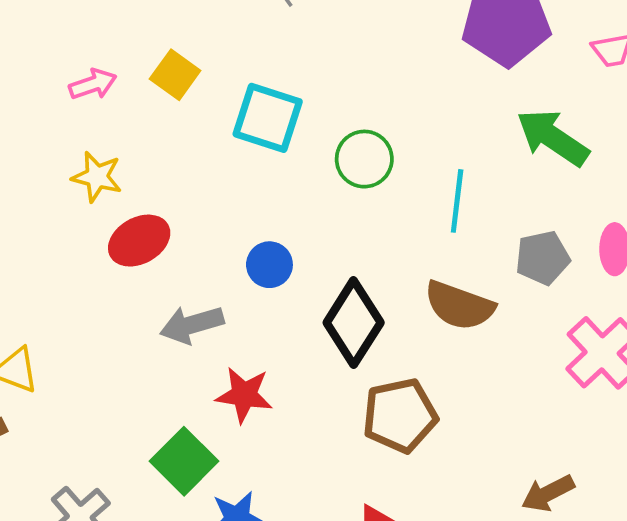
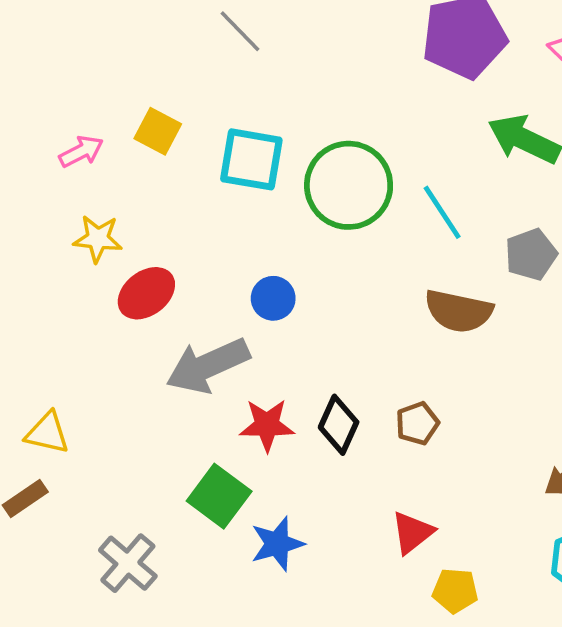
green circle: (364, 159) -> (349, 185), size x1.6
cyan line: (457, 201) -> (442, 212), turned -32
black diamond: (354, 323) -> (339, 425), moved, size x0.7
gray arrow: (192, 325) -> (208, 366), size x1.4
brown pentagon: (400, 415) -> (417, 423), size x0.6

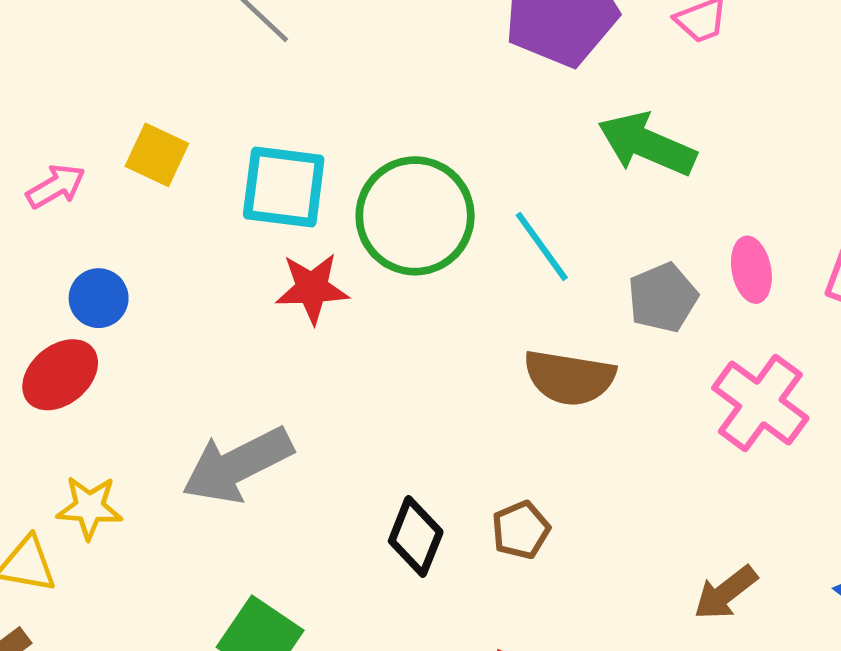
yellow star: (98, 239) -> (89, 507), moved
red ellipse: (146, 293) -> (60, 375), moved
blue circle: (273, 298) -> (99, 298), moved
red star: (267, 425) -> (312, 288), moved

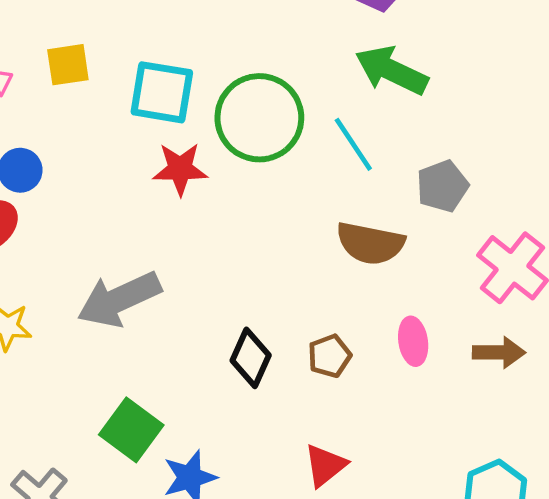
green arrow: (647, 144) -> (391, 70), moved
yellow square: (157, 155) -> (68, 65), turned -36
pink ellipse: (751, 270) -> (413, 341), moved
brown arrow: (725, 593) -> (499, 352), moved, turned -144

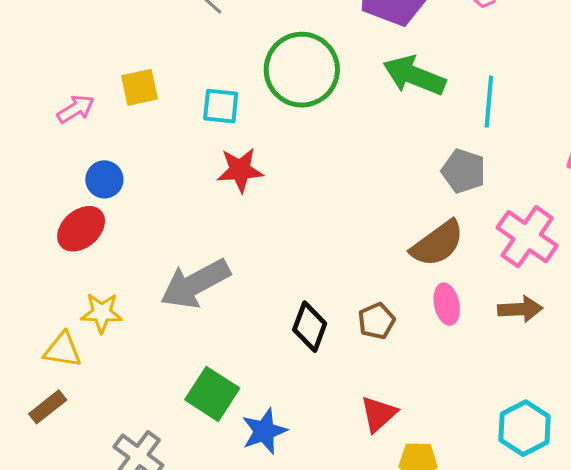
cyan square: (162, 92) -> (221, 106), size x0.7
green circle: (259, 118) -> (302, 70), moved
cyan line: (353, 144) -> (489, 102), moved, turned 42
gray pentagon: (442, 186) -> (464, 171), turned -30
brown semicircle: (370, 243) -> (437, 244), moved, turned -44

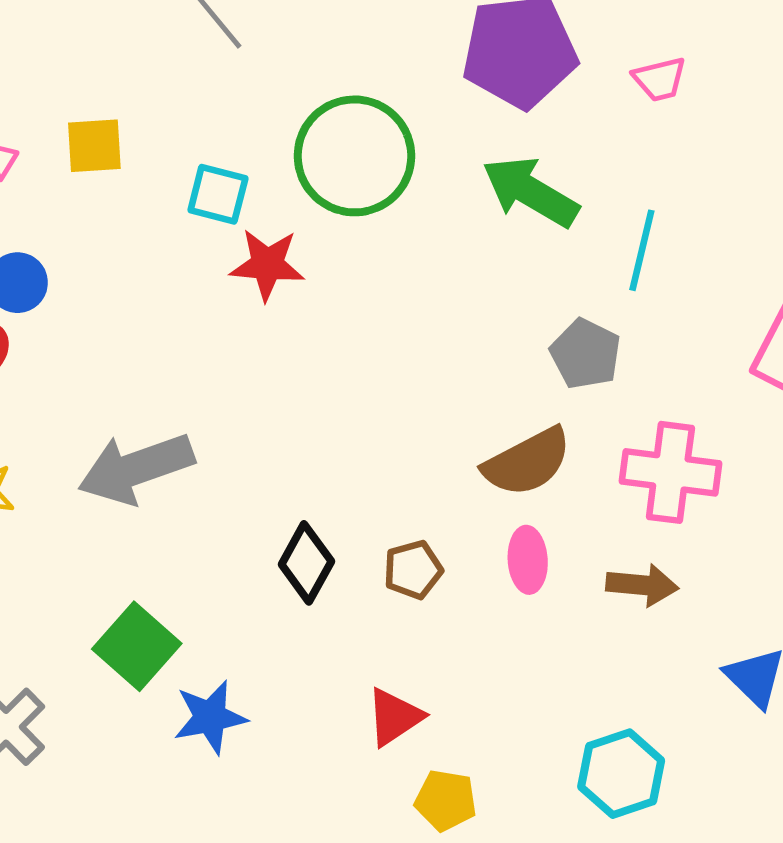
red star: (240, 170) -> (267, 265), moved
pink cross: (527, 237) -> (670, 472), turned -36

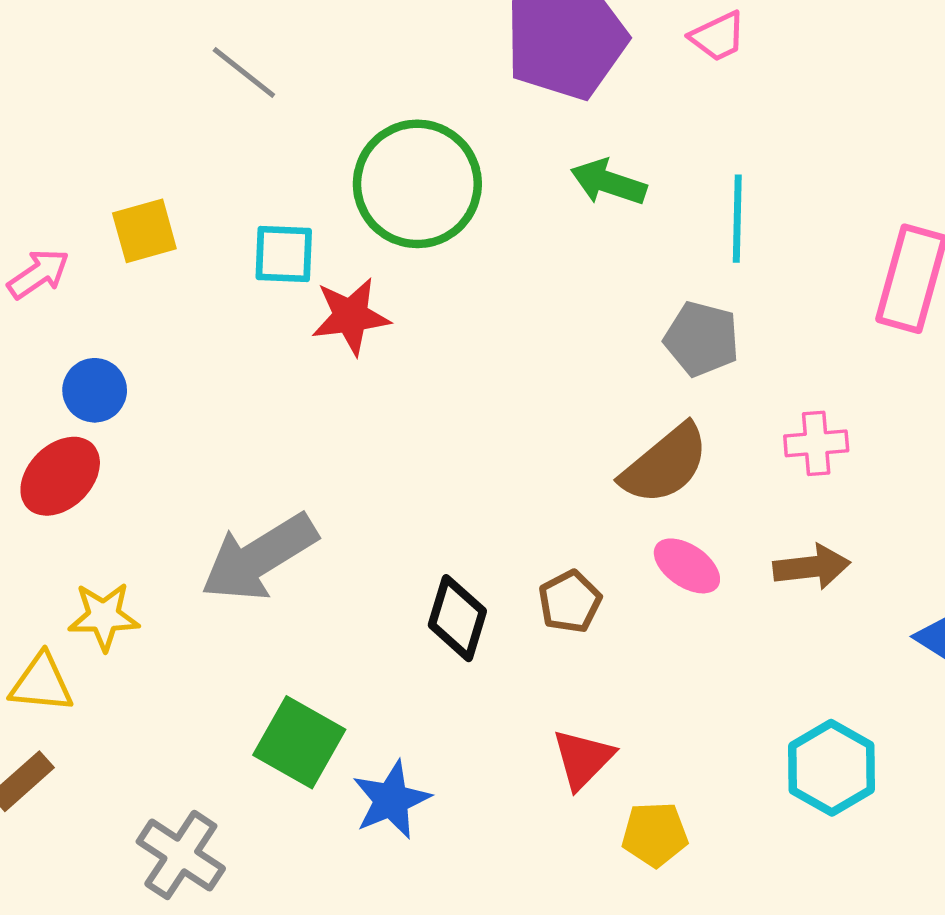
green arrow: (530, 192) -> (608, 182), size x0.7
pink cross: (670, 472) -> (816, 443), size x0.6
pink ellipse: (528, 560) -> (687, 566), turned -40

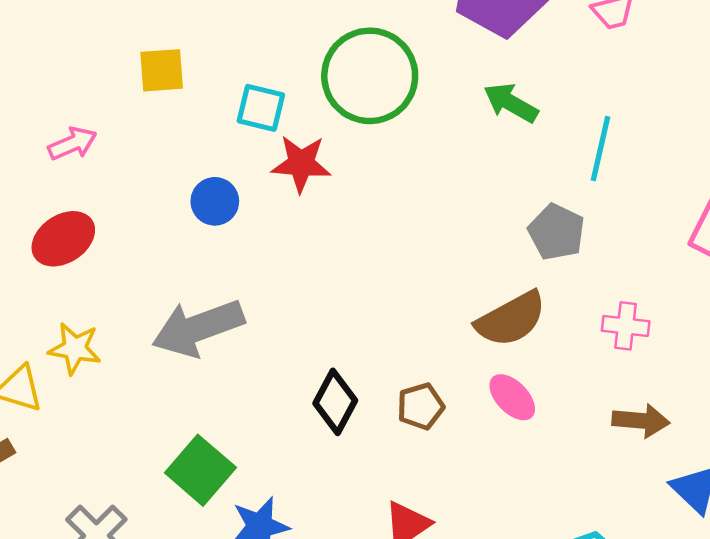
pink arrow: (38, 274) -> (72, 144), moved
blue circle: (95, 390) -> (215, 201), moved
brown arrow: (812, 567) -> (641, 421), moved

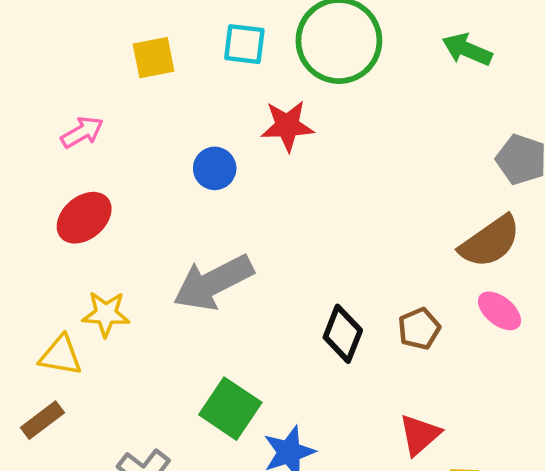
cyan square: (261, 108) -> (244, 44), moved

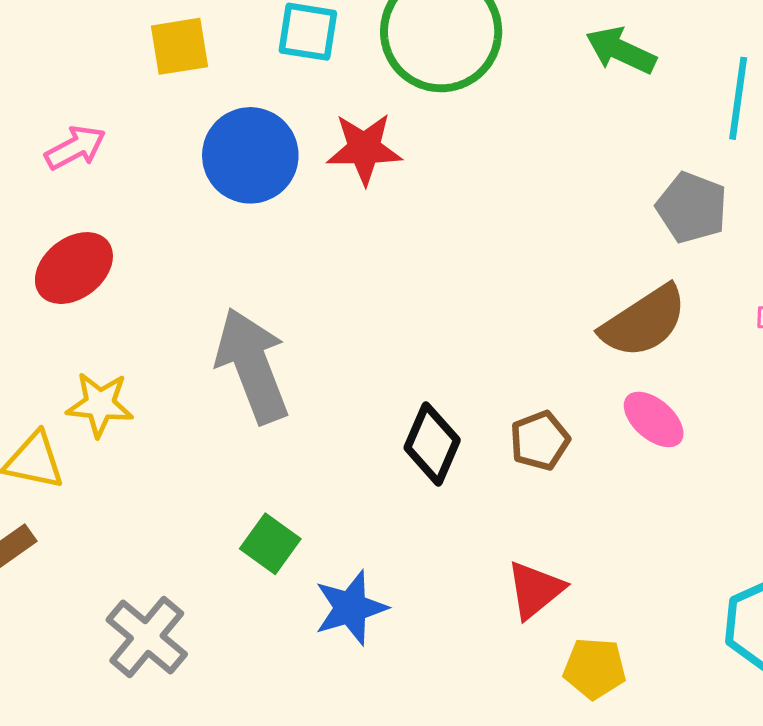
blue circle: (215, 168) -> (250, 155), moved, size x1.6
gray arrow: (213, 283) -> (252, 366), turned 94
green square: (230, 409) -> (270, 544), size x0.7

